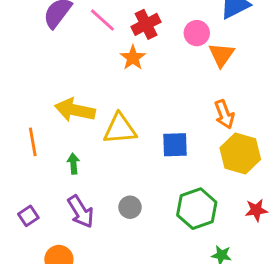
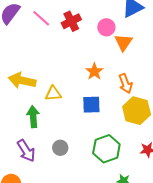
orange star: (133, 58) -> (94, 71), moved
yellow triangle: (120, 129) -> (53, 94), size x0.7
green arrow: (73, 164) -> (33, 117), moved, size x1.5

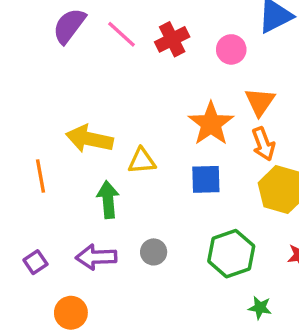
orange triangle: (123, 42) -> (260, 102), moved
orange star: (94, 71) -> (211, 124), size x1.5
purple arrow: (26, 151) -> (96, 257), turned 120

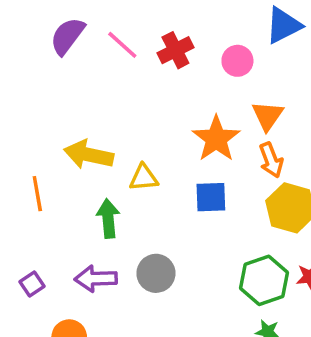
gray circle: (154, 252) -> (156, 273), size x1.4
green hexagon: (231, 254) -> (264, 280), moved

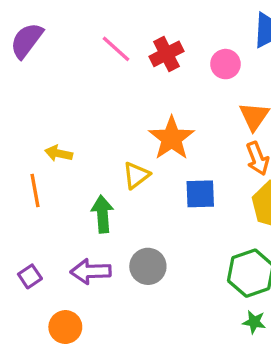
purple semicircle: (67, 36) -> (27, 40), moved
orange star: (216, 139) -> (172, 138), moved
yellow arrow: (89, 155) -> (59, 153), moved, size x0.6
yellow triangle: (144, 178) -> (136, 175), turned -32

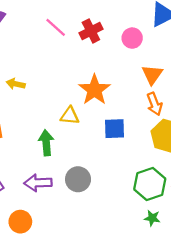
yellow arrow: (59, 153) -> (16, 84), moved
yellow triangle: (136, 175) -> (70, 116), turned 42

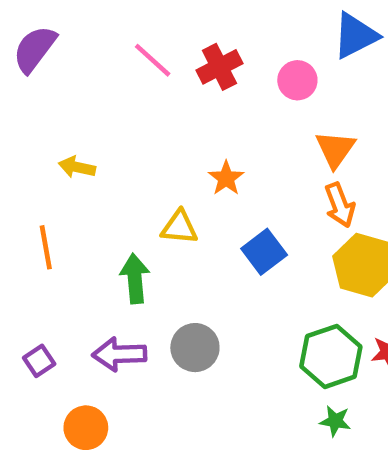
orange star: (94, 90) -> (226, 178), size x0.6
blue square: (114, 129) -> (264, 252), turned -35

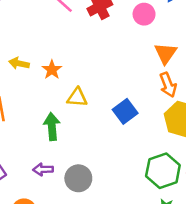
orange star: (226, 178) -> (52, 70), moved
gray circle: (195, 348) -> (78, 178), moved
purple arrow: (119, 354) -> (43, 169), size x0.7

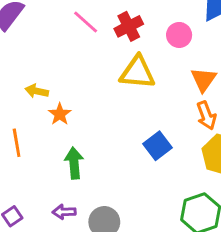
orange star: (52, 70) -> (60, 114), moved
yellow triangle: (77, 97) -> (137, 72), moved, size x1.5

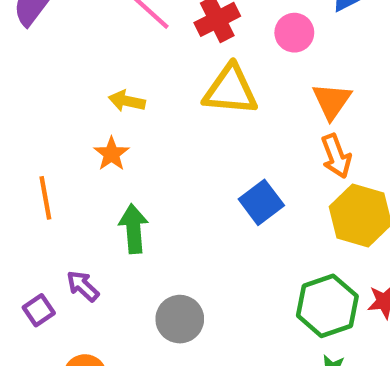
yellow arrow: (37, 91) -> (127, 101), moved
purple arrow: (64, 212) -> (83, 286), moved, turned 45

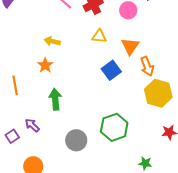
yellow triangle: (230, 90) -> (99, 36), size x0.6
orange triangle: (332, 101) -> (130, 46), moved
blue square: (261, 202) -> (111, 70), moved
green hexagon: (327, 306) -> (114, 127), moved

